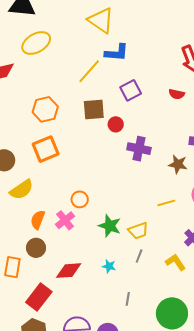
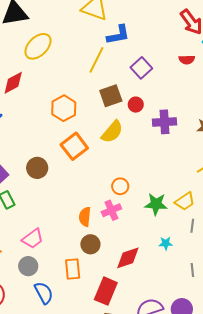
yellow semicircle: (22, 190) -> (112, 132), moved
pink cross: (65, 220) -> (111, 210), turned 30

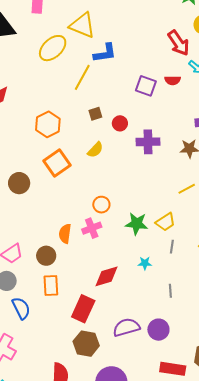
yellow ellipse: (38, 46) -> (53, 48), moved
purple square: (141, 68) -> (146, 86), moved, turned -30
brown square: (111, 96) -> (95, 114), size x0.6
yellow semicircle: (112, 132) -> (95, 150), size x0.7
brown circle: (90, 244) -> (46, 256), moved

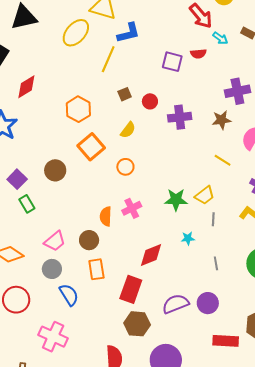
yellow line: (187, 189) -> (223, 160), turned 66
orange circle: (101, 205) -> (125, 167), moved

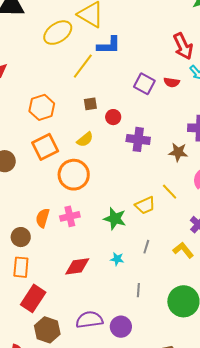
orange circle: (125, 167) -> (74, 175), size x1.8
yellow trapezoid: (205, 195) -> (145, 205), moved
red rectangle: (131, 289) -> (33, 298), moved

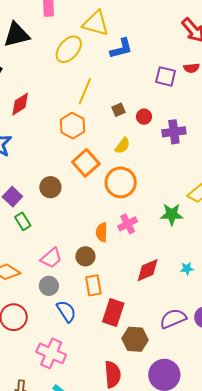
yellow line: (83, 66) -> (85, 91), moved
cyan star: (117, 259) -> (187, 269), moved

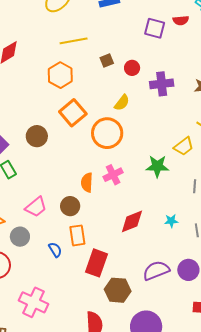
yellow line: (85, 91) -> (74, 41), turned 56
yellow semicircle: (123, 146) -> (122, 103), moved
gray circle: (49, 286) -> (20, 237), moved
blue semicircle: (66, 311) -> (55, 250), moved, size x0.7

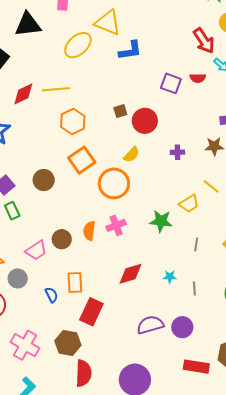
yellow line: (74, 41) -> (56, 89), moved
red circle: (132, 68) -> (145, 121), size x1.6
purple cross: (162, 84) -> (177, 152), moved, size x0.6
brown circle: (70, 206) -> (62, 239), moved
brown hexagon: (118, 290) -> (68, 343), moved

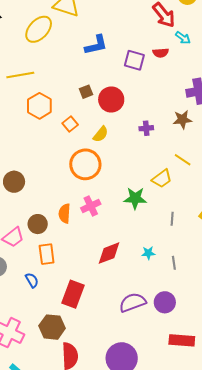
blue L-shape: (130, 50) -> (96, 45), moved
orange square: (82, 160) -> (70, 124), moved, size x0.6
brown circle: (44, 180) -> (14, 182), moved
orange rectangle: (75, 283) -> (47, 254), moved

